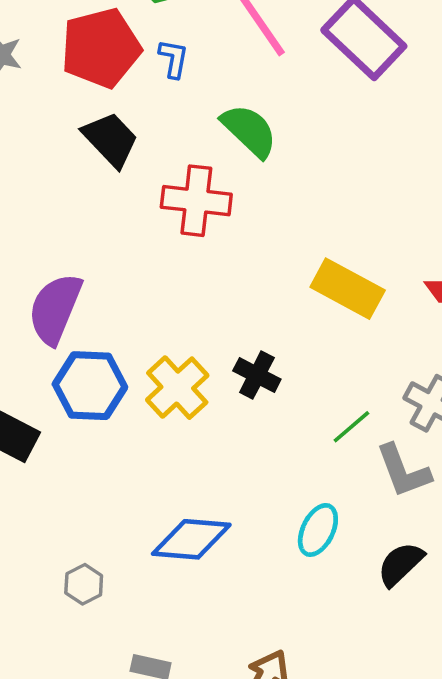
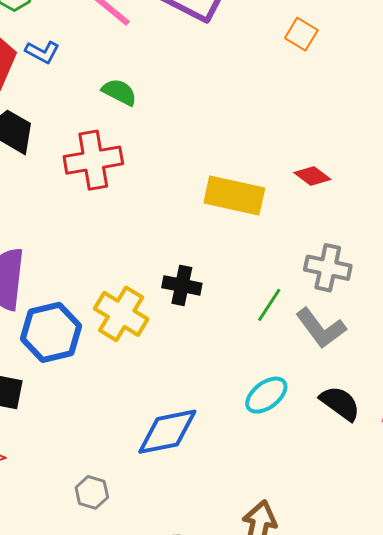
blue L-shape: (174, 59) -> (42, 52), turned 124
green semicircle: (249, 131) -> (119, 92), size x0.7
cyan ellipse: (318, 530) -> (266, 395), turned 42
black semicircle: (401, 564) -> (340, 403), turned 96

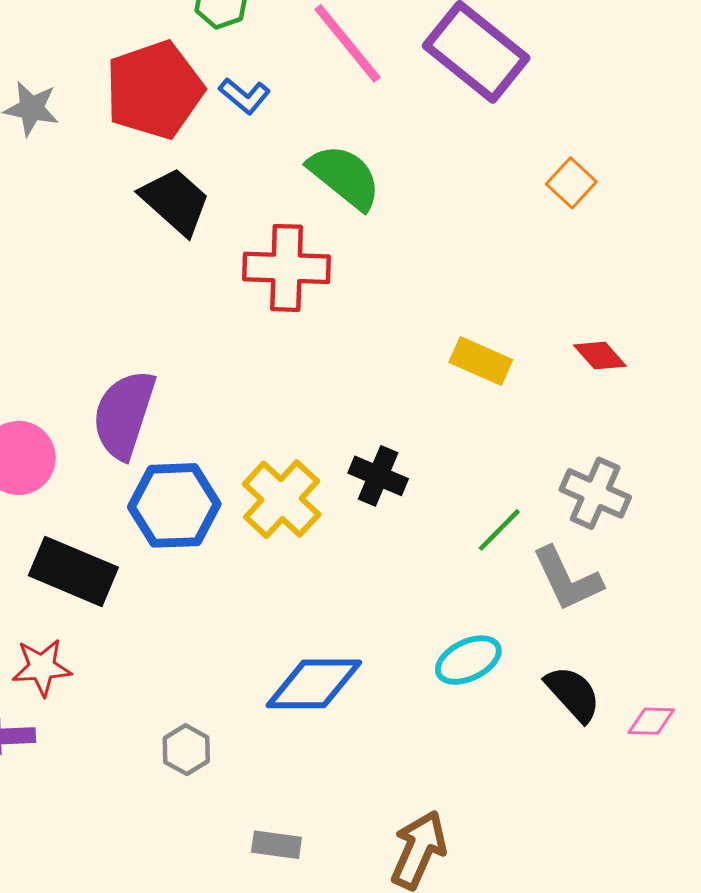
orange square: (301, 34) -> (571, 183), moved
green semicircle: (119, 92) -> (345, 177), size x1.5
yellow rectangle: (234, 196) -> (481, 361), size x0.7

